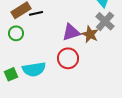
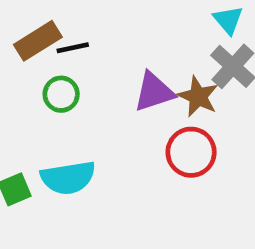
green circle: (16, 33) -> (61, 94), moved
red circle: (68, 58) -> (191, 152), moved

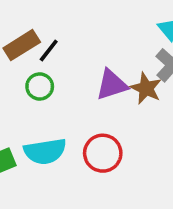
black line: (73, 48) -> (49, 50), turned -40
red circle: (191, 152) -> (103, 153), moved

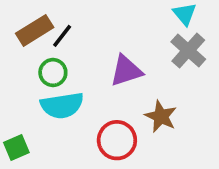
brown star: (146, 88) -> (161, 116), moved
cyan semicircle: (45, 151) -> (62, 105), moved

